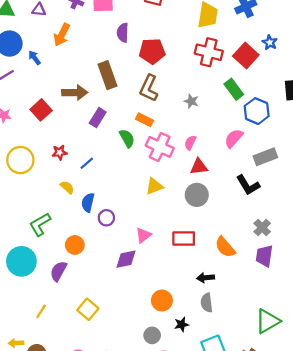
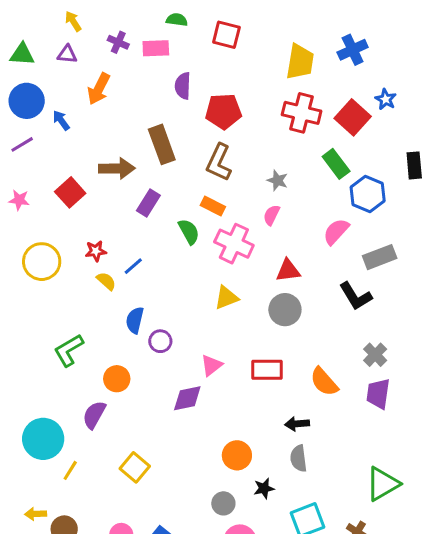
pink semicircle: (190, 143) -> (271, 215), moved
yellow semicircle: (67, 187) -> (106, 281), moved
cyan circle: (21, 261) -> (43, 439), moved

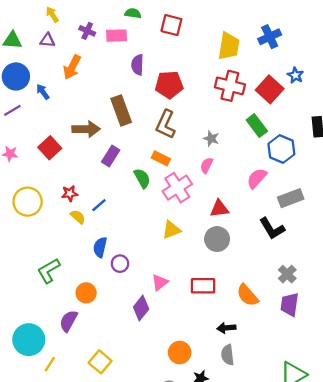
pink cross: (234, 244) -> (177, 188), turned 32
purple diamond: (187, 398) -> (141, 308), turned -40

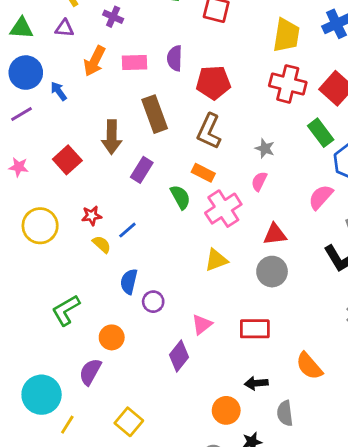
pink rectangle: (116, 36) -> (135, 63), moved
brown arrow: (86, 129) -> (112, 137), turned 92
orange semicircle: (247, 295) -> (309, 366), moved
black arrow: (226, 328) -> (256, 383), moved

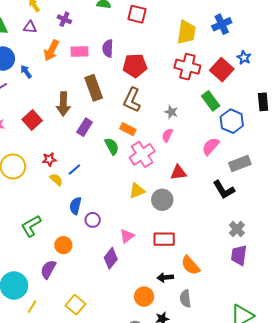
gray circle: (272, 272) -> (162, 200), moved
orange semicircle: (309, 366) -> (190, 265), moved

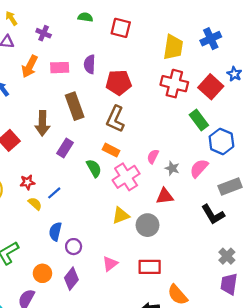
gray star: (171, 112) -> (172, 168), moved
purple diamond: (111, 258) -> (71, 279), moved

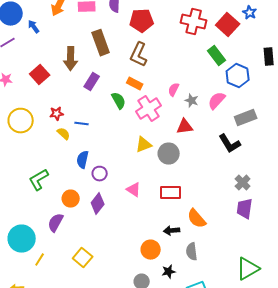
blue line: (54, 193) -> (82, 124), turned 48
pink triangle: (110, 264) -> (134, 190), turned -49

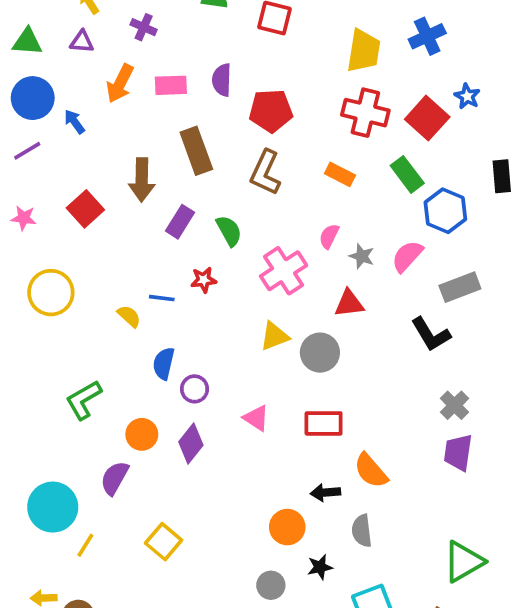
orange rectangle: (135, 84) -> (340, 174), moved
green semicircle: (119, 101) -> (229, 231), moved
red star: (57, 114) -> (204, 280), moved

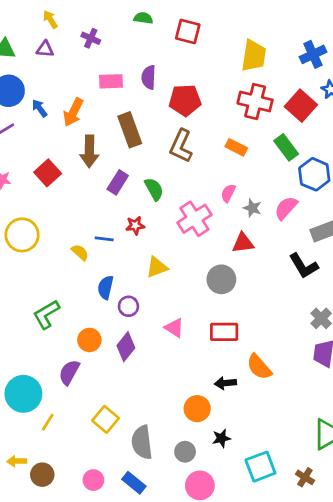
blue cross: (427, 36) -> (313, 54), moved
orange arrow: (120, 84) -> (73, 112), moved
yellow triangle: (274, 336) -> (157, 267), moved
gray semicircle: (362, 531) -> (142, 442), moved, size x1.4

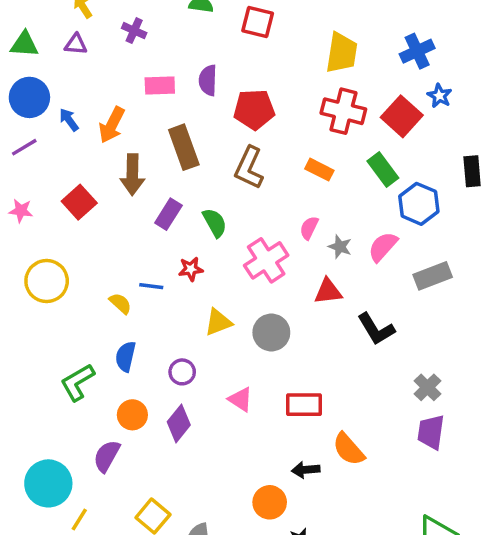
black L-shape: (304, 266) -> (376, 329), moved
gray circle: (221, 279) -> (271, 332), moved
blue semicircle: (106, 287) -> (126, 357), moved

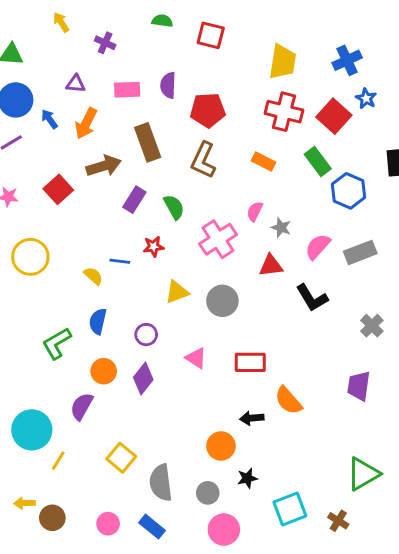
purple triangle: (76, 44) -> (76, 84), moved
brown arrow: (132, 175) -> (104, 166), turned -108
pink semicircle: (383, 247) -> (318, 247), moved
gray cross: (427, 387) -> (372, 326), moved

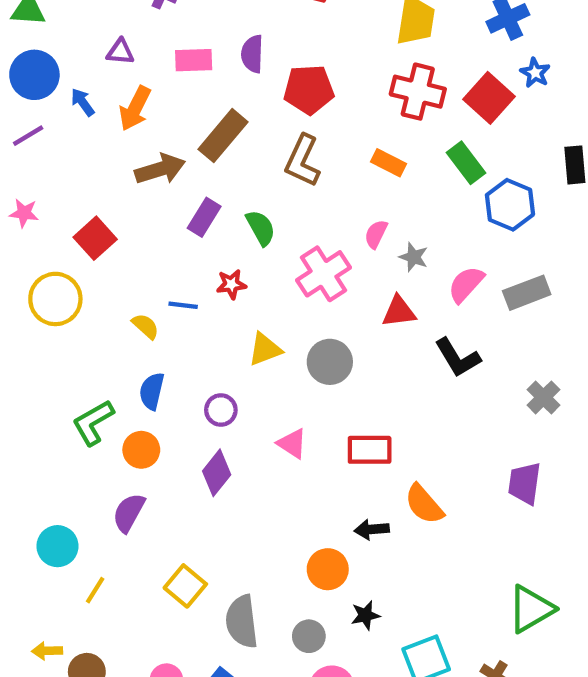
brown rectangle: (148, 142) -> (223, 136), turned 60
red square: (58, 189) -> (95, 238), moved
orange circle: (104, 371) -> (141, 450), moved
cyan circle: (32, 430) -> (57, 546), size x0.7

